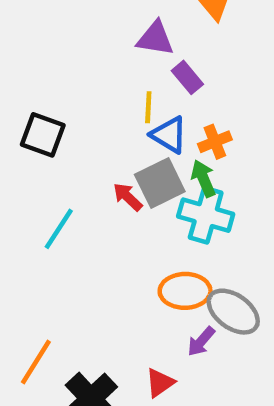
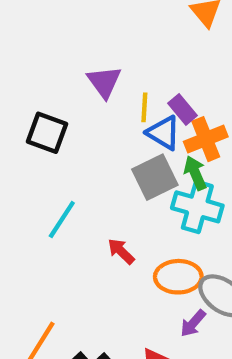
purple triangle: (155, 38) -> (104, 82), moved, turned 45
purple rectangle: (187, 77) -> (182, 109), moved
orange cross: (215, 142) -> (206, 139), size x1.4
red arrow: (128, 197) -> (121, 251), moved

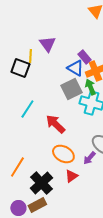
yellow line: (144, 107) -> (30, 56), moved
red arrow: (121, 251) -> (55, 124), size x1.5
orange ellipse: (178, 277) -> (63, 154), moved, turned 30

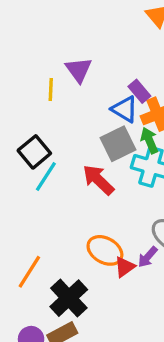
black square: (20, 68) -> (34, 152), moved, turned 30
red arrow: (55, 124) -> (98, 180), moved
red triangle: (71, 176) -> (125, 267), moved

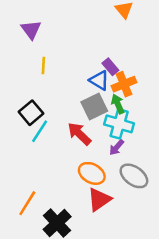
purple triangle: (79, 70) -> (31, 30), moved
orange ellipse: (105, 250) -> (92, 173), moved
purple arrow: (148, 257) -> (117, 147), moved
red triangle: (125, 267) -> (99, 199), size x1.5

